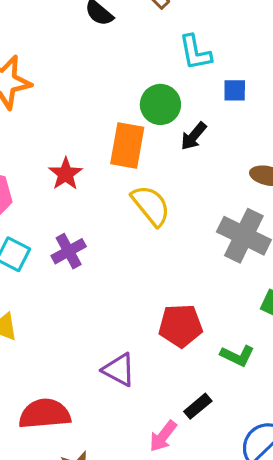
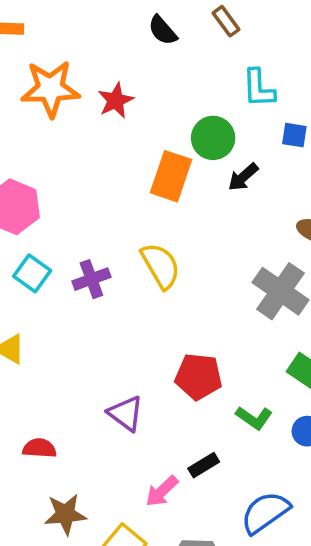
red star: (66, 174) -> (116, 100), moved
yellow semicircle: (151, 206) -> (161, 266), moved
red semicircle: (45, 414) -> (39, 448), size x0.6

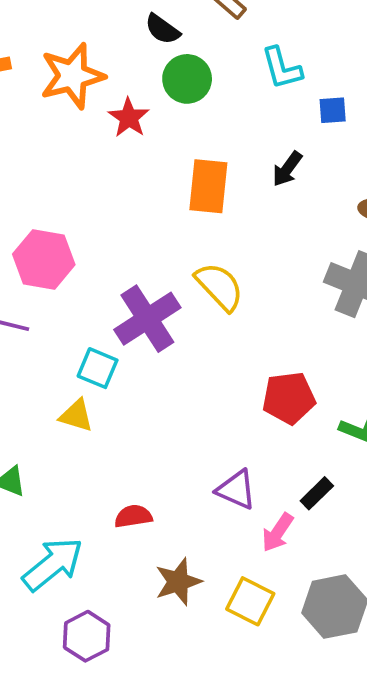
orange star: (50, 89) -> (72, 76), moved
green circle: (213, 138) -> (187, 79), moved
cyan square: (32, 273) -> (98, 368), moved
purple cross: (91, 279) -> (147, 319), size x1.6
purple triangle: (126, 413) -> (236, 490), moved

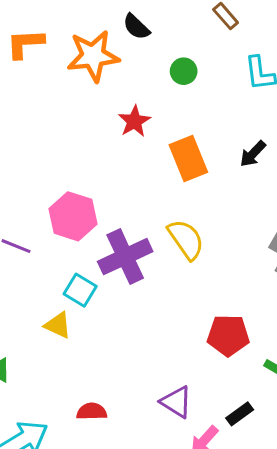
black semicircle: (162, 29) -> (136, 27), moved
green circle: (187, 79) -> (184, 71), size x0.7
red star: (129, 118) -> (134, 121), moved
orange rectangle: (208, 186) -> (188, 159), turned -36
pink hexagon: (44, 259) -> (73, 216), moved

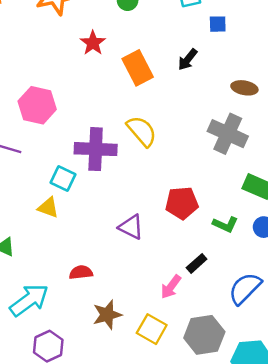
pink hexagon: (73, 216) -> (37, 105), moved
purple cross: (125, 257) -> (96, 149), turned 33
purple triangle: (176, 402) -> (131, 227), moved

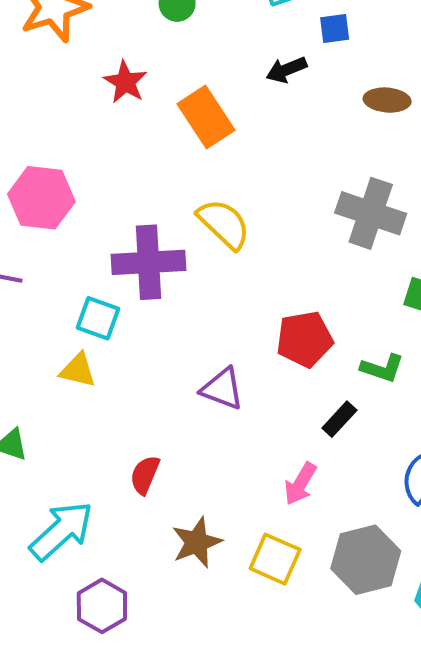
black arrow: (188, 59) -> (286, 70), moved, turned 35
brown ellipse: (244, 88) -> (387, 100), moved
black rectangle: (197, 263) -> (339, 419), moved
red semicircle: (81, 272) -> (145, 475), turned -55

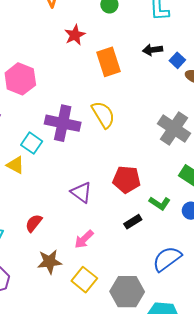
blue square: (335, 29) -> (177, 60), moved, turned 35
pink arrow: (300, 484) -> (84, 239), moved

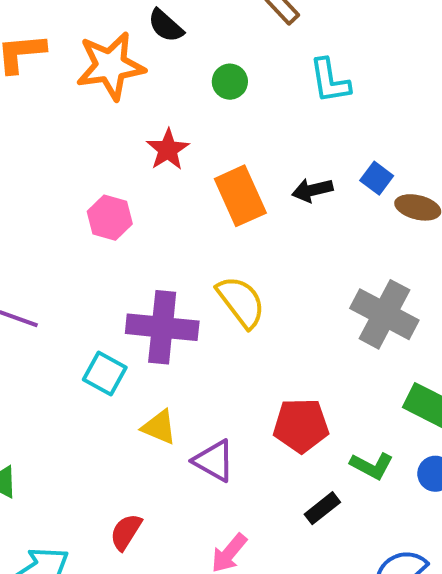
black arrow: (153, 50) -> (312, 190), moved
pink hexagon: (20, 79) -> (110, 218), moved, size x0.7
yellow triangle: (15, 165) -> (159, 427), moved

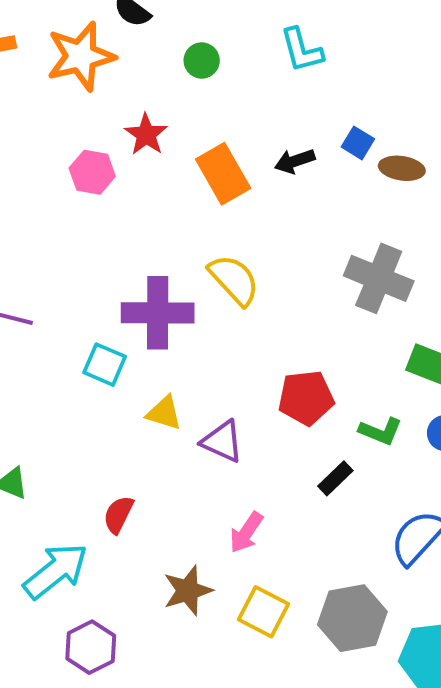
pink hexagon: (110, 218) -> (92, 172), moved
red semicircle: (126, 532) -> (118, 515), moved

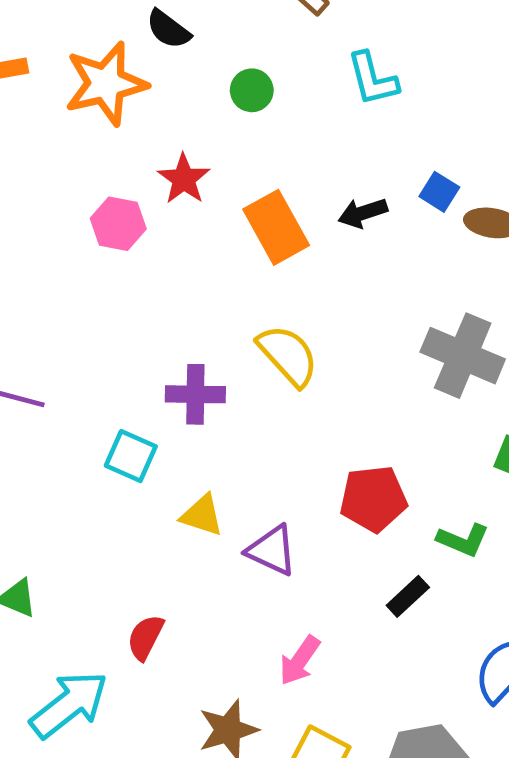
purple cross: (158, 313) -> (195, 394), size x0.7

